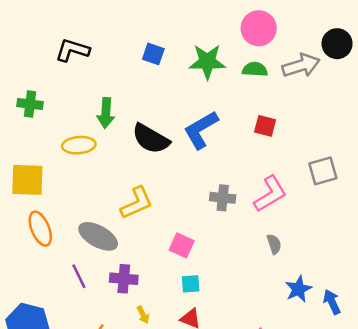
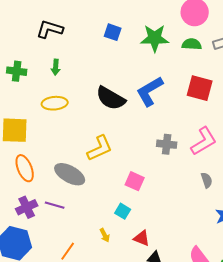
green arrow: (106, 113) -> (56, 67), moved, size x0.7
red square: (265, 126) -> (200, 88), size x1.5
purple line: (79, 276) -> (55, 205), turned -48
purple cross: (124, 279) -> (27, 207), moved, turned -30
cyan square: (191, 284) -> (123, 211), moved, turned 35

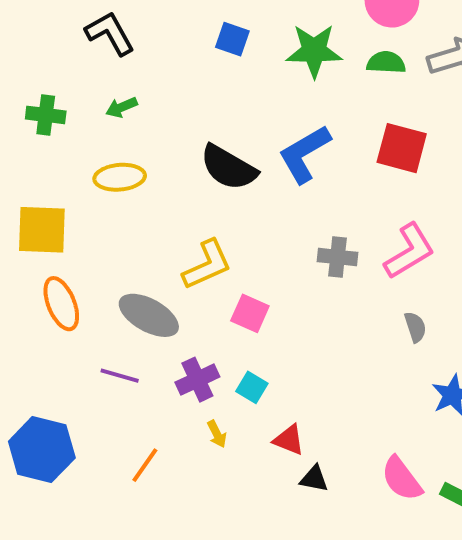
black L-shape: (50, 29) -> (110, 33), turned 44
green arrow: (56, 67) -> (122, 107), turned 63
pink square: (135, 181) -> (250, 313), moved
purple cross: (27, 207) -> (197, 380), moved

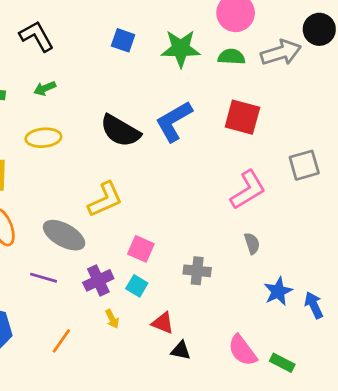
gray cross: (337, 257) -> (197, 271), moved
pink square: (250, 313) -> (141, 249), moved

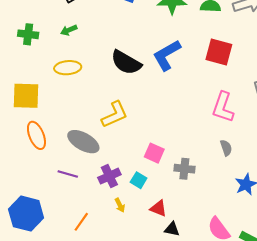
pink L-shape: (248, 190) -> (223, 107), turned 140
pink square: (141, 249) -> (154, 153), moved

